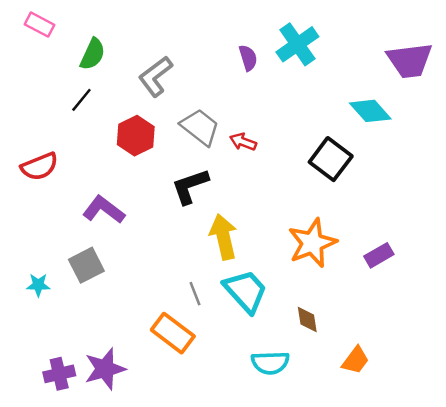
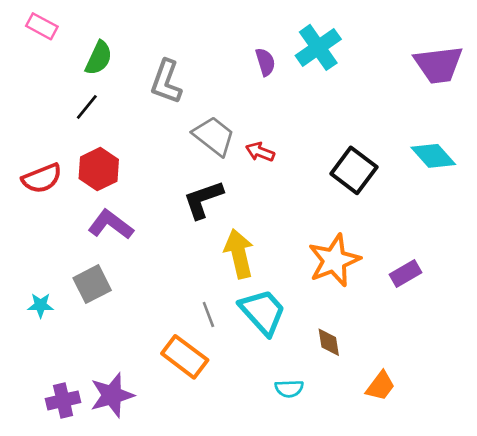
gray L-shape: (155, 76) -> (166, 82), turned -33
cyan diamond: (370, 111) -> (433, 156), moved
red hexagon: (136, 136) -> (99, 169), moved
cyan semicircle: (270, 363) -> (289, 389), size x0.7

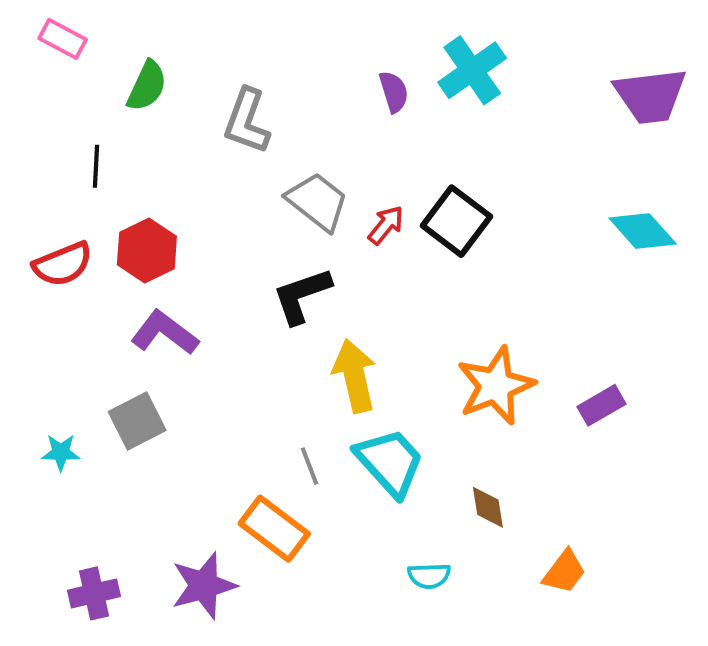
black line: (87, 107) -> (96, 166), moved, turned -36
red arrow: (260, 152) -> (386, 225), turned 108
black square: (354, 170) -> (456, 221), moved
purple star: (112, 395) -> (204, 586), moved

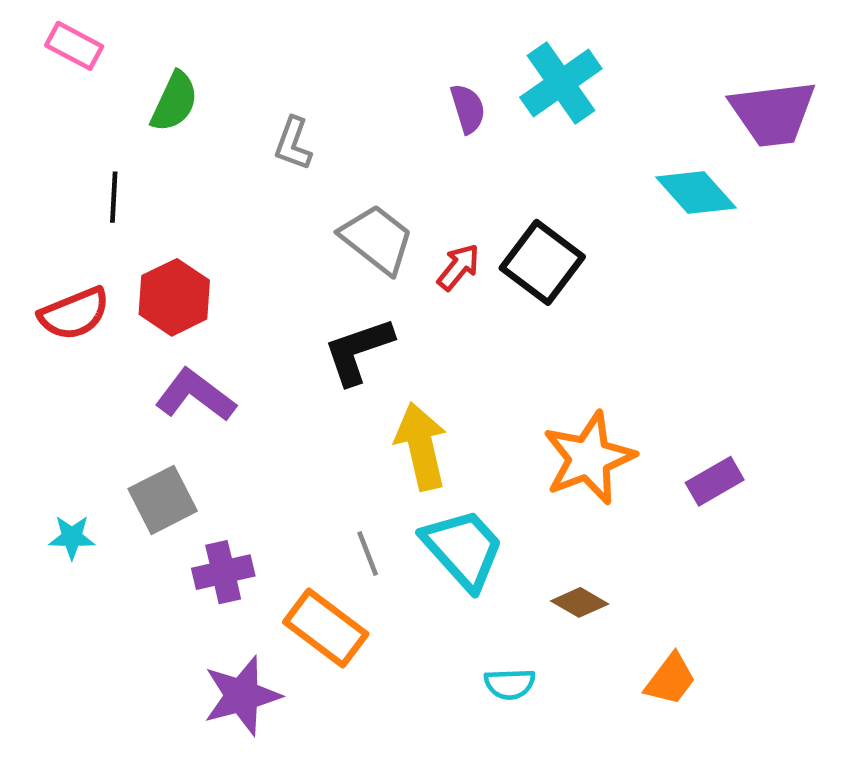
gray L-shape: (247, 121) -> (293, 144), size x0.7
cyan diamond: (643, 231) -> (696, 193), moved
brown diamond: (488, 507) -> (580, 602), turned -51
purple cross: (94, 593) -> (223, 572), moved

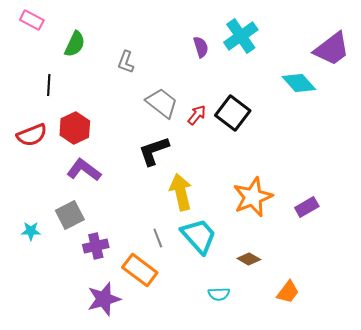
purple trapezoid: (773, 113) -> (332, 49), turned -30

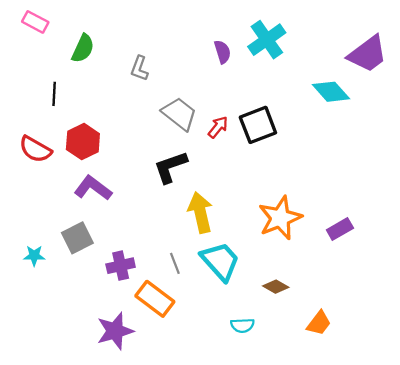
black square: (233, 113) -> (258, 125), turned 32
red semicircle: (32, 135) -> (35, 149), turned 52
purple cross: (96, 246) -> (121, 266), moved

